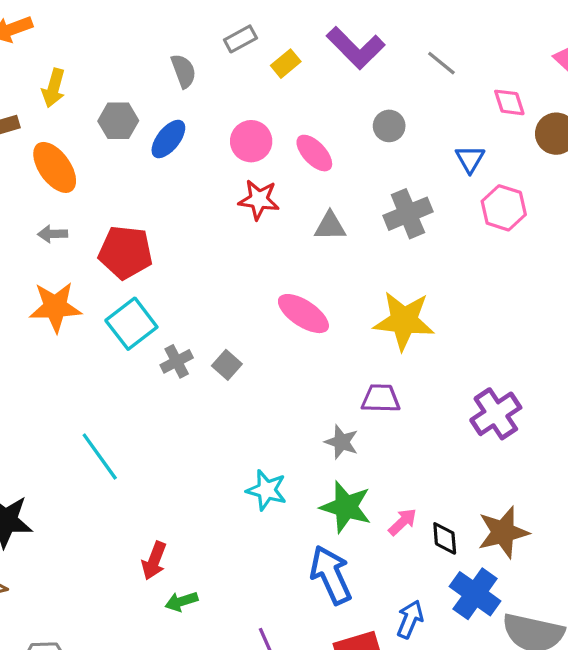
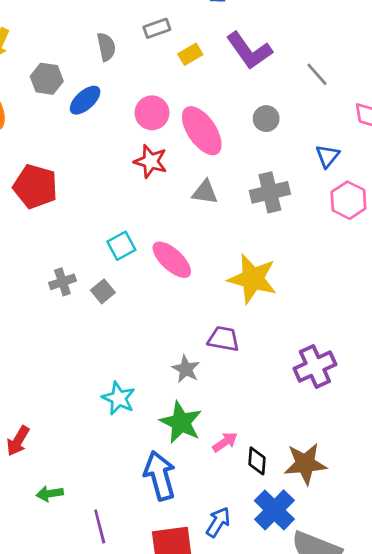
pink ellipse: (314, 153) -> (202, 131), size x1.5
cyan square: (131, 324) -> (121, 246), moved, size x0.7
green arrow: (181, 601) -> (50, 494), moved

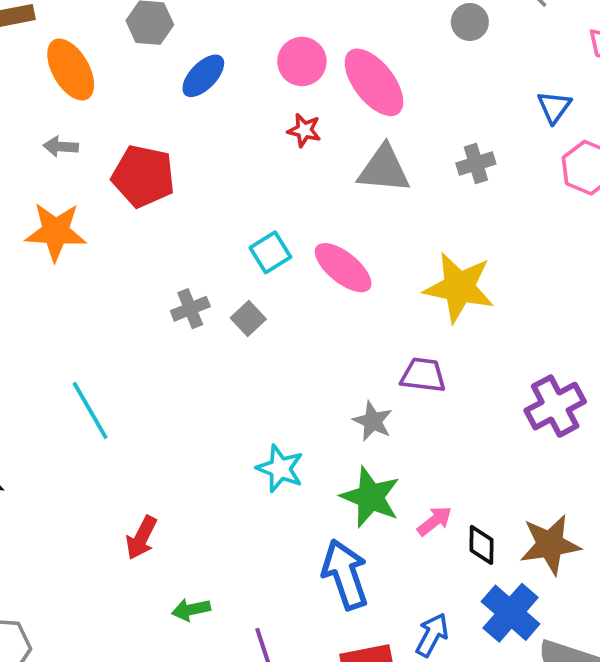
blue ellipse: (85, 100) -> (203, 76), moved
gray circle: (266, 119) -> (470, 22), moved
red star: (151, 161) -> (304, 130), size x0.7
gray triangle: (205, 192) -> (384, 169), size x1.4
gray cross: (270, 192) -> (476, 164), size x0.7

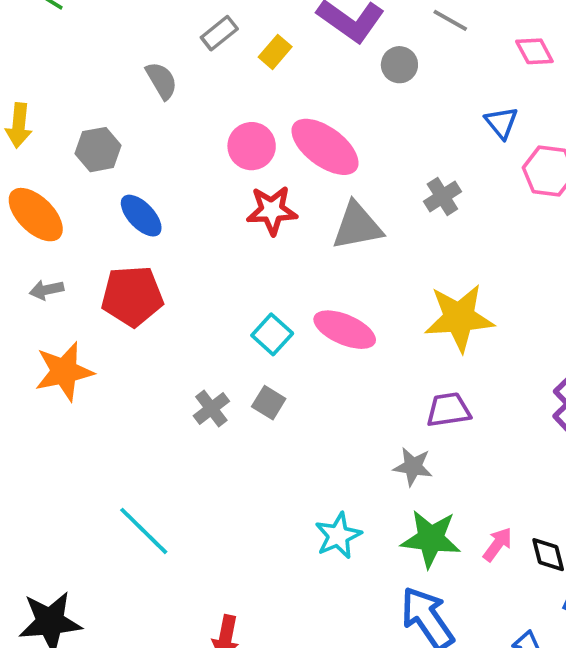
blue ellipse: (203, 76) -> (141, 216), moved, turned -72
red star: (304, 130) -> (272, 210), size x1.5
cyan star: (280, 469) -> (338, 536), turned -30

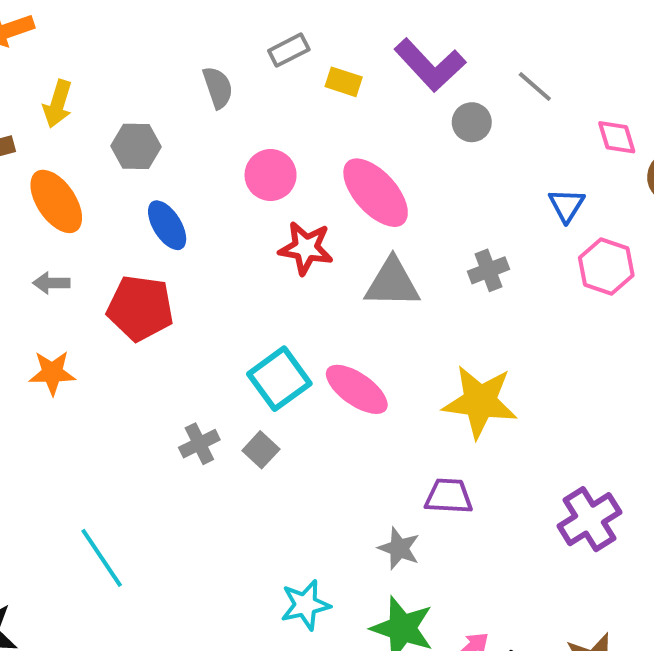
yellow rectangle: (275, 52) -> (344, 82), turned 56
pink circle: (252, 146) -> (271, 175), moved
cyan square: (272, 334) -> (279, 379), size x1.4
orange star: (64, 371) -> (52, 373), size x0.7

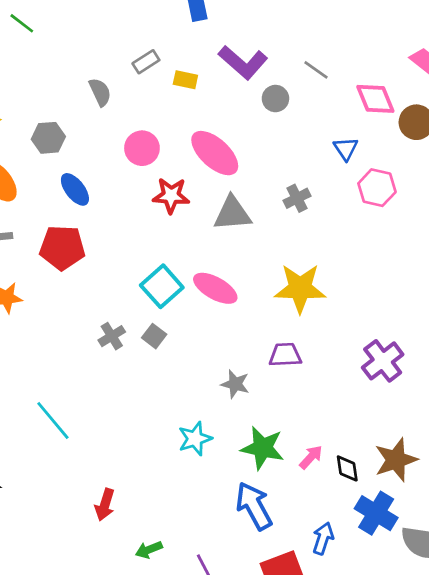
pink diamond: (617, 137) -> (375, 99), size x1.4
gray star: (399, 548) -> (235, 384), moved

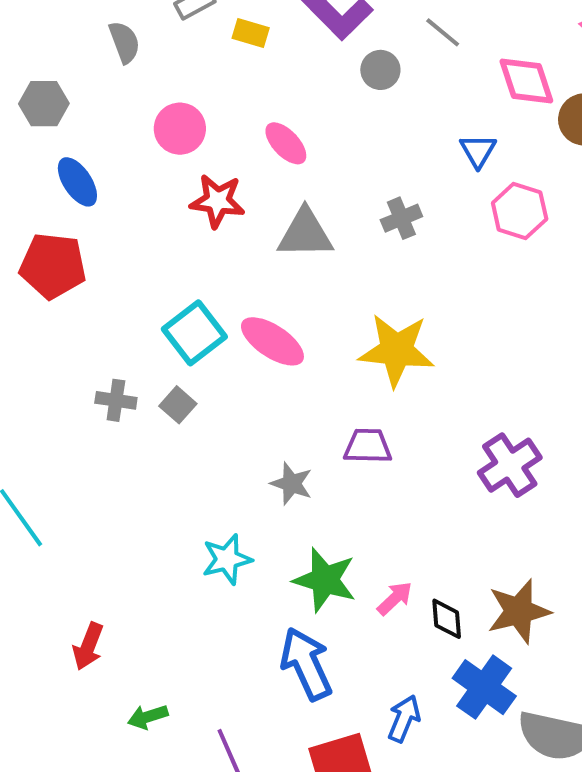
pink ellipse: (215, 153) -> (286, 143), size x0.6
gray cross: (112, 336) -> (116, 400), turned 36

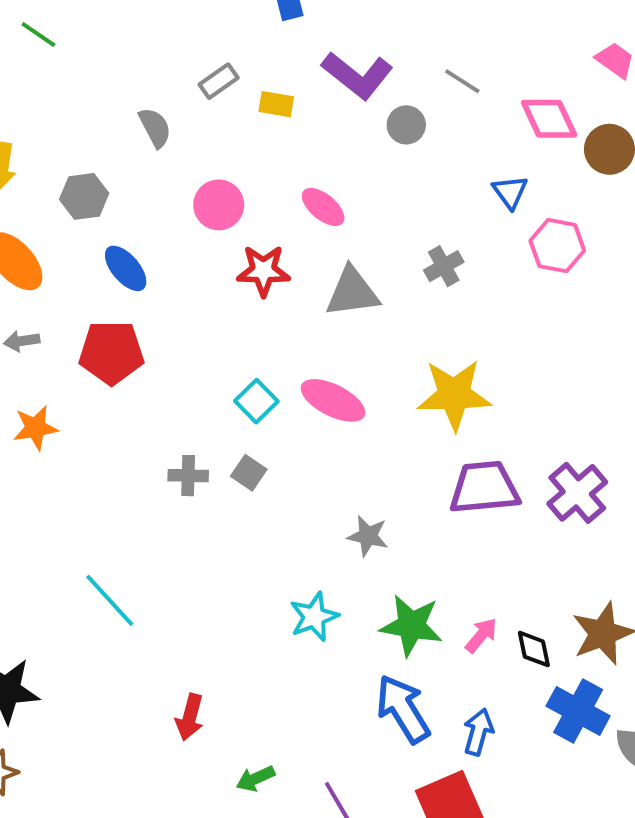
cyan square: (194, 333) -> (256, 401), size x0.7
purple trapezoid: (368, 446) -> (484, 488), moved, size x1.5
blue arrow: (404, 719) -> (478, 732), moved

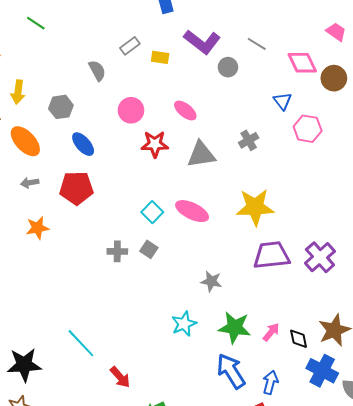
cyan line: (110, 600) -> (81, 343), moved
red arrow: (190, 717) -> (120, 377), turned -55

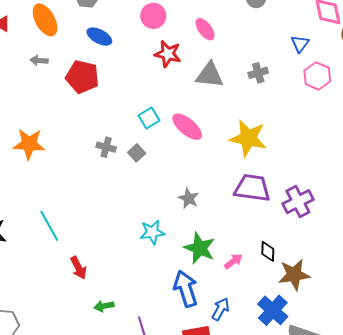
blue ellipse: (83, 144) -> (99, 37), turned -35
orange star: (37, 228) -> (29, 144), moved, size x1.4
black diamond: (299, 339) -> (268, 251), moved

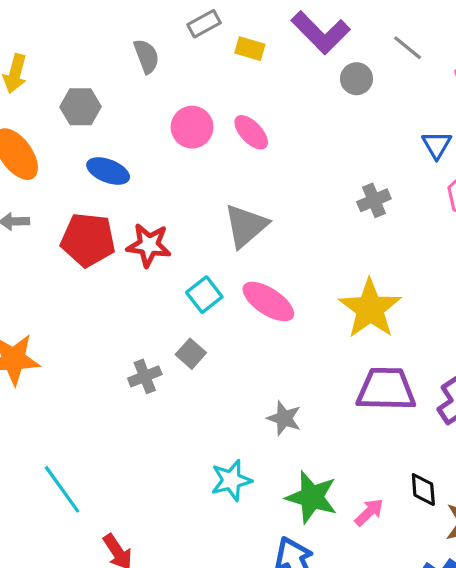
pink ellipse: (205, 29) -> (251, 132), moved
red star: (168, 54) -> (149, 245), moved
gray triangle: (210, 75) -> (246, 226), moved, turned -40
yellow star: (248, 138) -> (370, 309), turned 30
gray cross: (106, 147) -> (145, 376), moved, turned -30

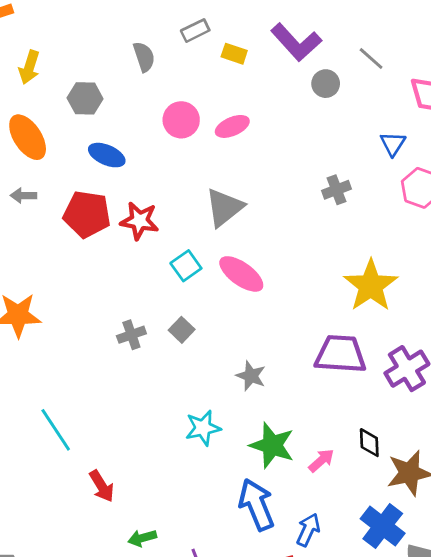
pink ellipse: (251, 132) -> (232, 126), turned -72
yellow star: (370, 309) -> (371, 286), moved
gray square: (191, 354) -> (182, 330), moved

